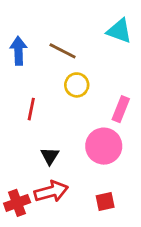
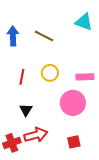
yellow circle: (77, 85) -> (50, 73), moved
pink rectangle: (121, 109) -> (85, 77), turned 66
black triangle: (50, 156) -> (26, 110), moved

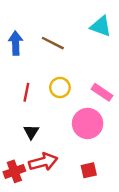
pink rectangle: (85, 77) -> (102, 92), turned 36

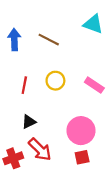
pink circle: (88, 123) -> (81, 131), moved
black triangle: (31, 132) -> (29, 122), turned 32
red arrow: (43, 162) -> (40, 149), turned 60

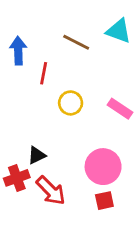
brown line: (49, 40) -> (76, 42), moved
red line: (24, 85) -> (44, 73), moved
red cross: (13, 158) -> (17, 178), moved

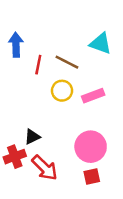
cyan triangle: (119, 31) -> (101, 43), moved
brown line: (76, 42) -> (67, 62), moved
pink rectangle: (120, 109) -> (93, 96), moved, turned -55

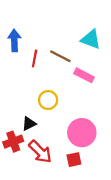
yellow circle: (62, 91) -> (48, 100), moved
pink rectangle: (93, 96) -> (84, 75), moved, turned 48
red square: (92, 176) -> (74, 160), moved

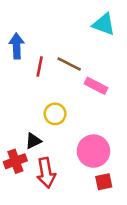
cyan triangle: (91, 39) -> (104, 24), moved
red arrow: (40, 152) -> (46, 173), turned 35
red square: (74, 160) -> (104, 182), moved

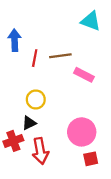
brown line: (69, 64) -> (60, 56), turned -35
yellow circle: (55, 114) -> (36, 99), moved

